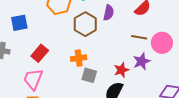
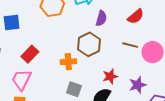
brown hexagon: (85, 24) -> (89, 44), moved
purple star: (142, 61) -> (138, 85), moved
gray square: (89, 75) -> (74, 89), moved

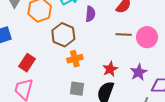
brown hexagon: (89, 44) -> (63, 35), moved
orange cross: (68, 62) -> (75, 59), moved

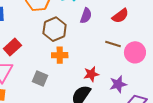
gray square: (77, 89) -> (40, 78), moved

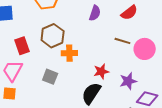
brown hexagon: (55, 29) -> (53, 36), moved
red rectangle: (12, 47) -> (22, 46), turned -66

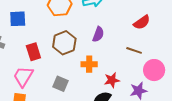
purple semicircle: (95, 13) -> (98, 34), moved
pink circle: (145, 49) -> (154, 70), moved
orange cross: (69, 53) -> (89, 64), moved

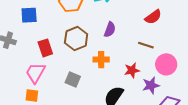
red star: (112, 80) -> (132, 70), moved

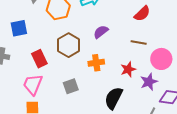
purple semicircle: (110, 29) -> (101, 32), turned -140
gray square: (73, 79) -> (71, 86), turned -35

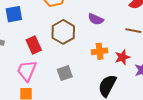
purple semicircle: (101, 32) -> (96, 19), turned -119
orange cross: (96, 63) -> (100, 51), moved

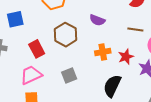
pink trapezoid: (27, 71) -> (31, 75), turned 45

